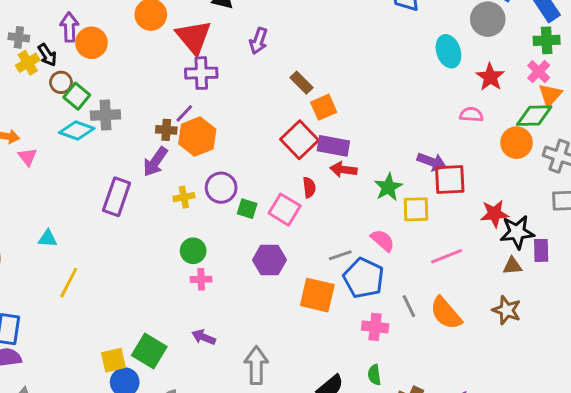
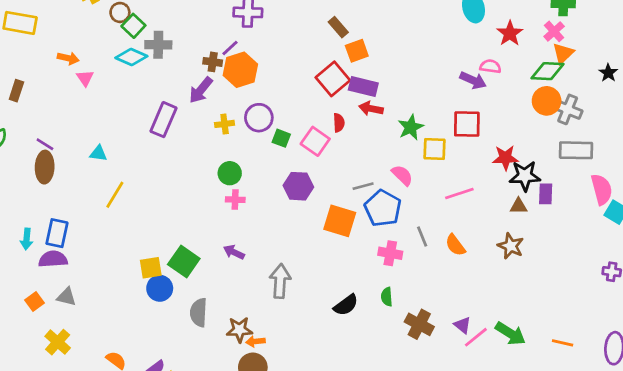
orange circle: (517, 143) -> (547, 101), moved
purple arrow: (432, 162) -> (473, 80), moved
orange semicircle: (446, 313) -> (455, 245), size x0.7

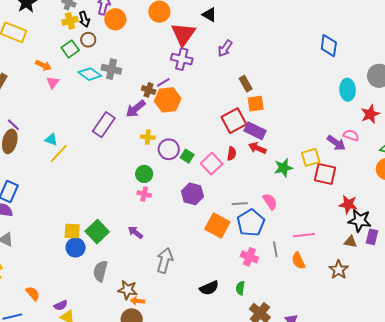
green square: (133, 26) -> (70, 49), moved
purple circle: (259, 118) -> (169, 149), moved
yellow square: (434, 149) -> (311, 157), moved, turned -30
pink line: (459, 194) -> (304, 235), moved
yellow line: (115, 195) -> (59, 153), moved

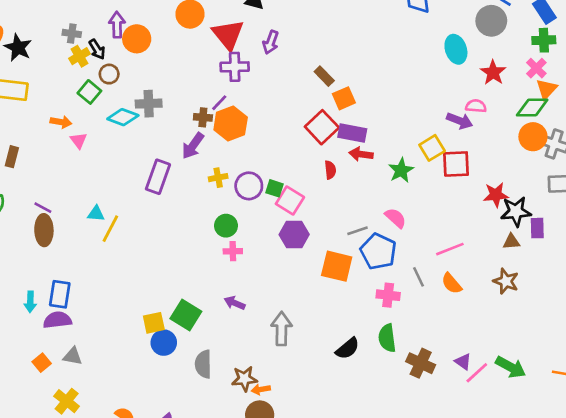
purple arrow: (225, 48) -> (271, 42), moved
pink square: (212, 164) -> (290, 201), moved
green semicircle: (240, 288) -> (387, 338), size x1.5

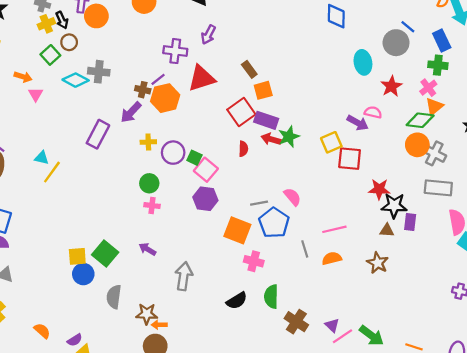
red triangle: (228, 35) -> (202, 78), moved, turned 44
green star: (401, 170) -> (289, 137), moved
orange semicircle: (452, 283) -> (332, 258), turned 108
pink cross: (388, 295) -> (254, 261), moved

